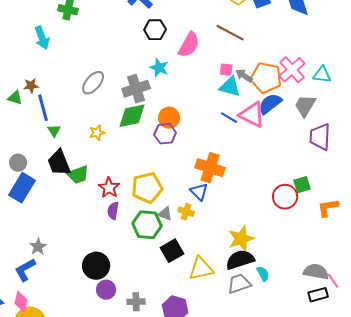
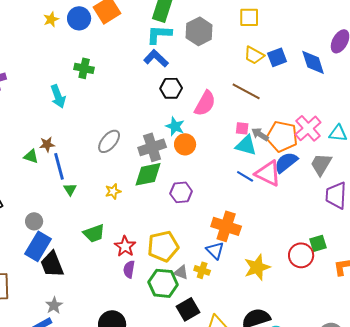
orange circle: (169, 118) -> (185, 144), moved
black trapezoid: (59, 163) -> (52, 264), moved
yellow star: (241, 239) -> (257, 267), moved

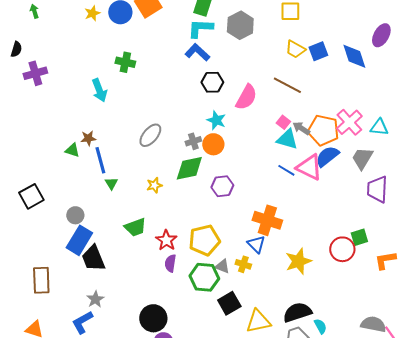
pink square: (242, 128) -> (283, 122), turned 32
orange circle: (185, 144) -> (213, 144), moved
gray cross: (152, 147) -> (193, 141), size x0.6

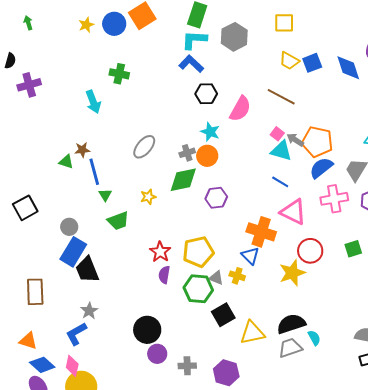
pink cross: (349, 122) -> (334, 199), moved, turned 32
pink triangle: (309, 167) -> (293, 212), moved
green trapezoid: (135, 227) -> (118, 221), moved
red circle: (342, 249) -> (310, 251), moved

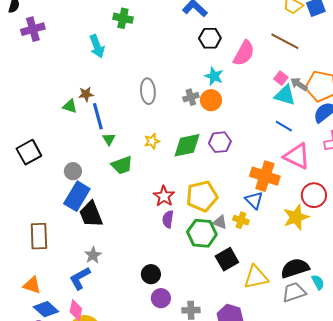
gray ellipse: (144, 147) -> (148, 91), turned -45
green diamond: (183, 180) -> (187, 145), moved
black circle: (147, 330) -> (151, 274), size x0.7

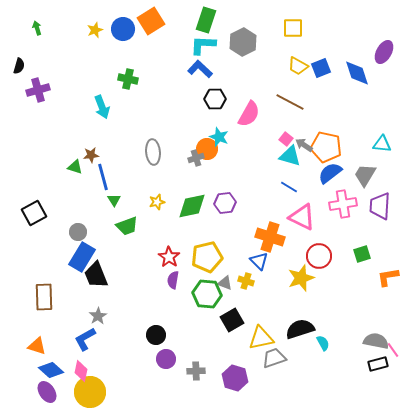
orange circle: (211, 100) -> (207, 149), moved
gray trapezoid: (294, 292) -> (274, 358), moved

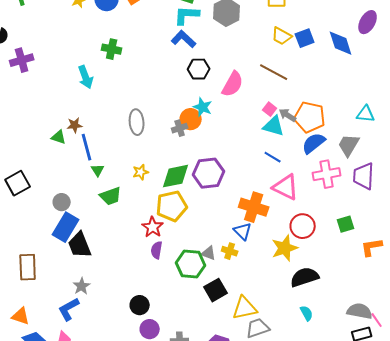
purple hexagon: (225, 203) -> (209, 173), size x1.4
yellow pentagon: (207, 257) -> (172, 206), moved
black semicircle: (300, 329) -> (305, 277), moved

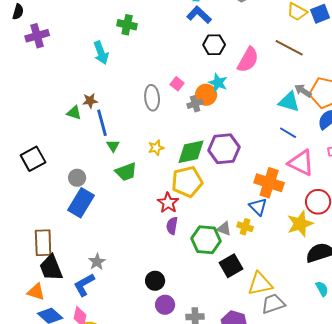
pink square: (270, 109) -> (177, 84), moved
black trapezoid: (80, 245) -> (51, 268), moved

